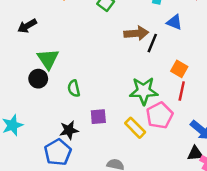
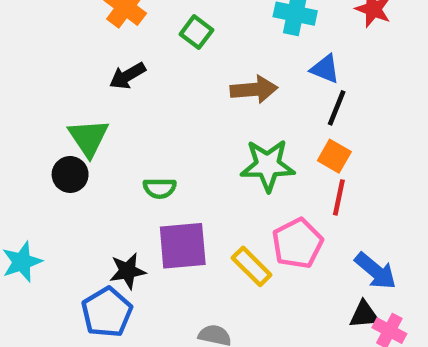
black arrow: (27, 26) -> (128, 76), moved
black line: (152, 43) -> (337, 108), moved
green semicircle: (74, 88) -> (160, 188), moved, turned -77
green star: (144, 91) -> (268, 165), moved
purple square: (98, 117) -> (183, 246), size x1.6

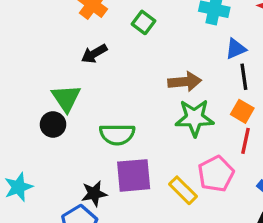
blue triangle: (325, 69) -> (236, 49), turned -45
brown arrow: (254, 89) -> (185, 82), moved
black line: (337, 108) -> (244, 77), turned -30
green semicircle: (160, 188) -> (117, 134), size x1.5

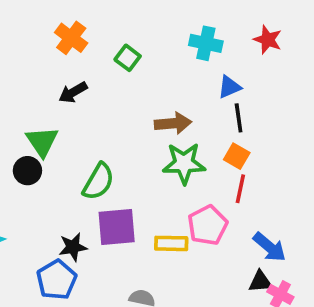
green semicircle: (117, 134) -> (98, 182), turned -60
yellow rectangle: (183, 190) -> (171, 243), turned -44

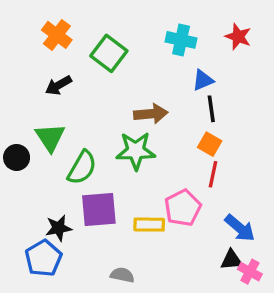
green square: (128, 58) -> (109, 53), size x1.5
green triangle: (42, 142) -> (50, 137), moved
green star: (184, 163) -> (136, 151), moved

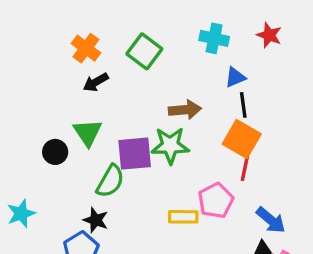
orange cross: (57, 35) -> (86, 48), moved
orange square: (210, 144) -> (242, 139), size x1.6
green semicircle: (82, 168) -> (110, 181), moved
purple square: (99, 210) -> (135, 154), moved
black star: (59, 228) -> (96, 220), turned 30

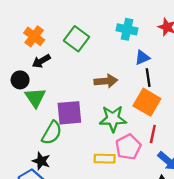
green star: (170, 145) -> (113, 119), moved
black circle: (55, 152) -> (20, 80), moved
red line: (245, 168) -> (153, 134), moved

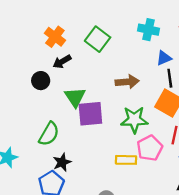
green triangle: (35, 98) -> (75, 97), moved
green semicircle: (52, 133) -> (49, 134), moved
black star: (41, 161) -> (62, 162), turned 30

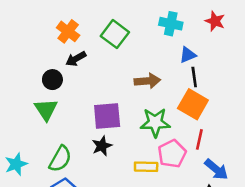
green triangle: (75, 97) -> (46, 110), moved
green semicircle: (49, 134) -> (60, 159), moved
black star: (62, 162) -> (102, 146), moved

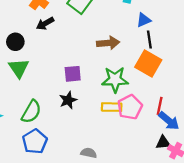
black circle: (52, 80) -> (15, 42), moved
purple square: (107, 116) -> (73, 74), size x0.7
red line: (199, 139) -> (160, 106), moved
yellow rectangle: (146, 167) -> (112, 107), moved

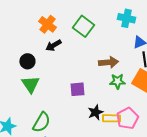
green star: (115, 80) -> (117, 81), moved, size x0.7
black star: (68, 100) -> (95, 112), moved

